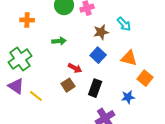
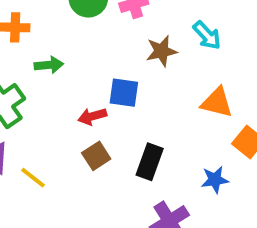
green arrow: (59, 41) -> (49, 65), moved
blue square: (98, 55) -> (124, 93), moved, turned -35
red arrow: (75, 68) -> (92, 116), moved, turned 136

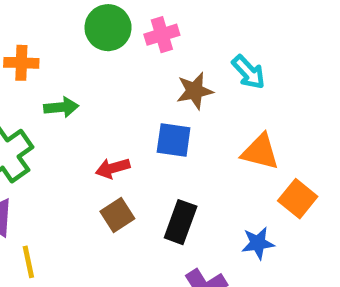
blue square: (124, 93) -> (174, 140), moved
yellow line: (33, 178) -> (28, 262), moved, turned 40

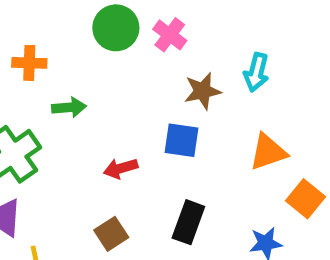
pink cross: (162, 35) -> (170, 35), turned -36
cyan arrow: (249, 72) -> (256, 72), turned 57
orange triangle: (260, 152) -> (268, 152), turned -33
brown square: (117, 215) -> (111, 234), moved

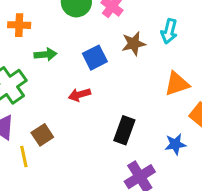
blue square: (181, 140) -> (95, 58), moved, turned -35
brown square: (111, 234) -> (42, 135), moved

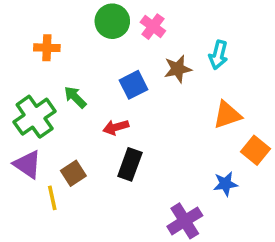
green arrow: (45, 54) -> (75, 97), moved, turned -130
black rectangle: (124, 130) -> (130, 164), moved

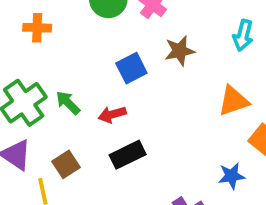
cyan arrow: (218, 55) -> (243, 35), moved
green arrow: (75, 97) -> (68, 103), moved
black rectangle: (130, 164) -> (128, 155), turned 44

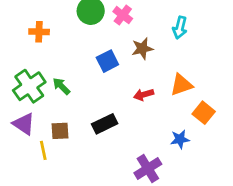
cyan arrow: (243, 35) -> (180, 28), moved
red arrow: (112, 114) -> (144, 95), moved
brown square: (66, 164) -> (60, 131), turned 30

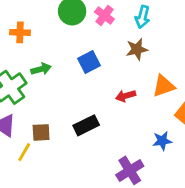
cyan arrow: (180, 28) -> (142, 17), moved
brown star: (142, 49) -> (137, 49), moved
green arrow: (61, 86) -> (41, 69), moved, turned 120
yellow line: (43, 150) -> (24, 152), turned 42

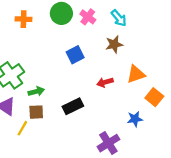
cyan arrow: (142, 17) -> (119, 18), turned -54
orange cross: (20, 32) -> (24, 19), moved
green arrow: (41, 69) -> (36, 91), moved

